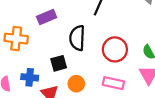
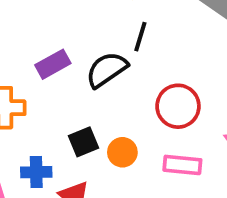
black semicircle: (77, 38) -> (107, 70), moved, turned 60
orange circle: (76, 84) -> (122, 152), moved

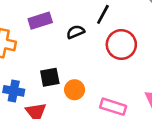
black semicircle: (107, 70) -> (76, 32), size x0.6
red circle: (178, 106) -> (121, 45), moved

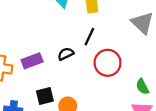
purple rectangle: (40, 21) -> (32, 61), moved

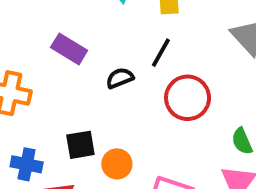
purple rectangle: (32, 61) -> (69, 49), moved, turned 48

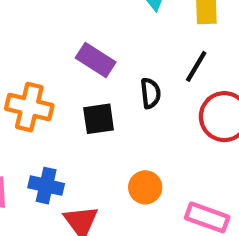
black semicircle: (120, 78) -> (151, 93), turned 104
black square: (80, 145) -> (99, 119), moved

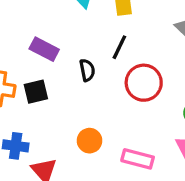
black square: (99, 119) -> (36, 92), moved

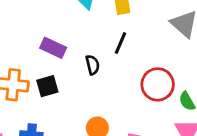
red circle: (144, 83) -> (158, 84), moved

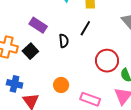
black square: (47, 86) -> (30, 51), turned -35

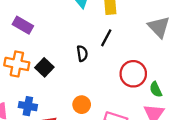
purple rectangle: (38, 25) -> (23, 25), moved

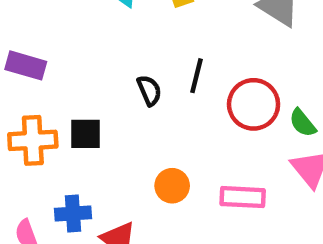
black line: (106, 38) -> (196, 76), moved
black square: (44, 67) -> (85, 134), turned -30

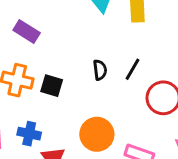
orange circle: (172, 186) -> (97, 134), size x1.5

